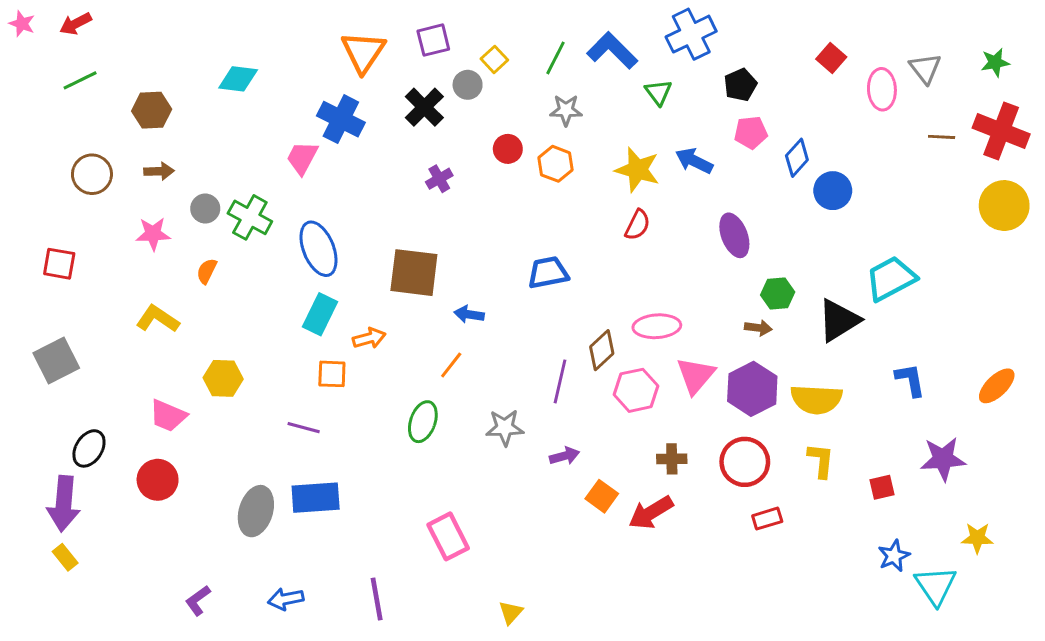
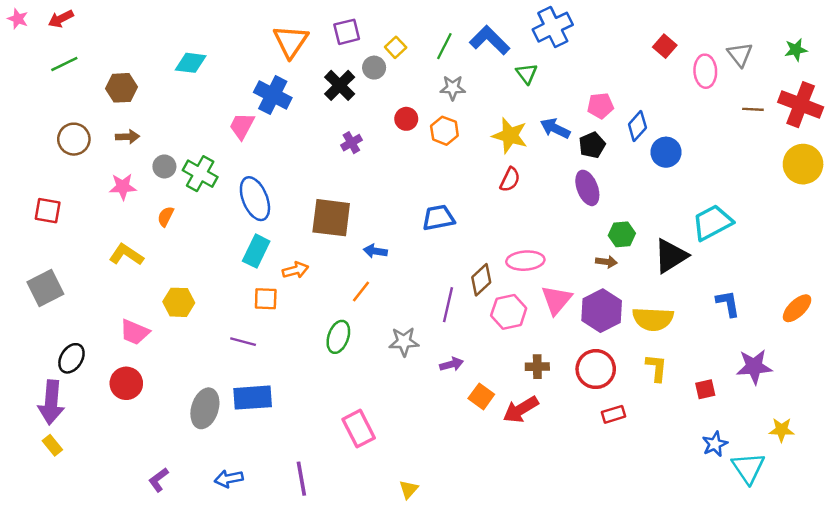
black pentagon: (740, 85) -> (592, 145), moved

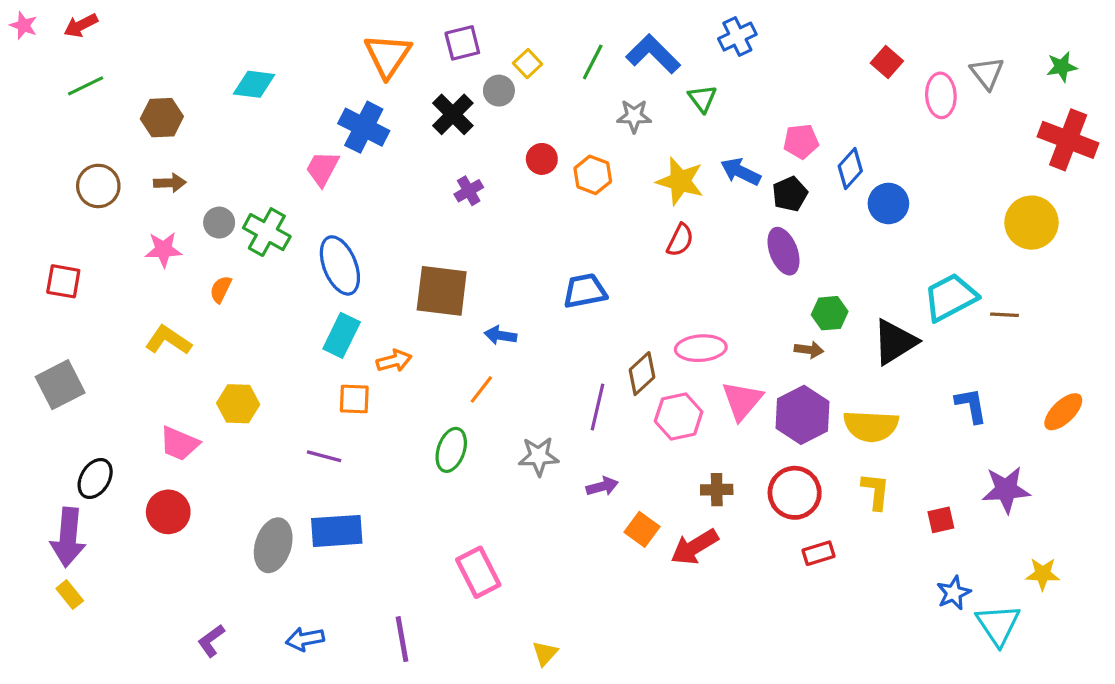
blue cross: (553, 27) -> (737, 37), size x0.7
gray star: (453, 88) -> (634, 116), moved
brown line: (753, 109) -> (1004, 315), moved
yellow circle: (803, 164) -> (1031, 223), moved

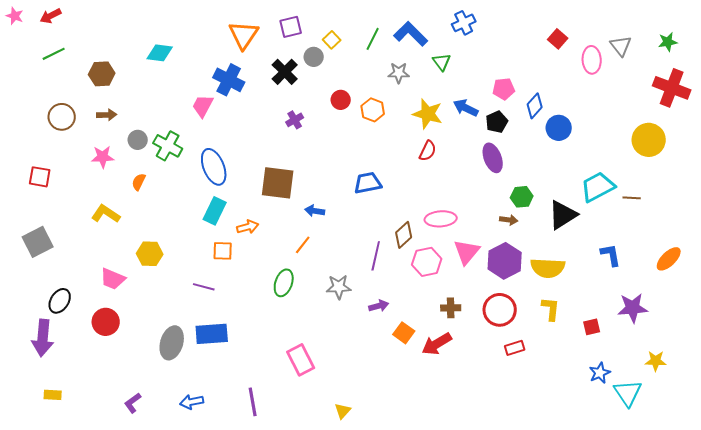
yellow rectangle: (70, 595) -> (53, 395), moved, turned -48

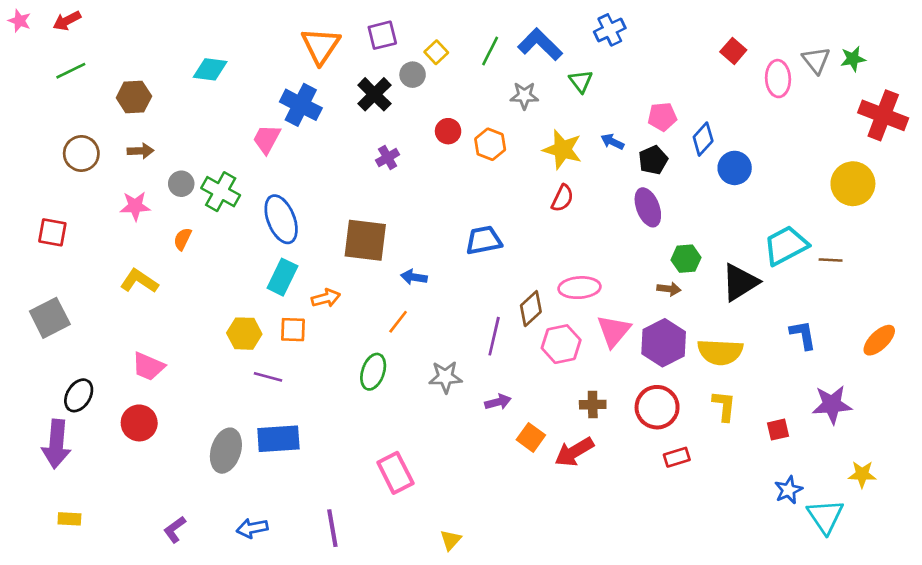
green star: (668, 42) -> (853, 59), moved
blue arrow: (466, 108) -> (612, 142), size x0.7
yellow hexagon: (150, 254) -> (244, 334), moved

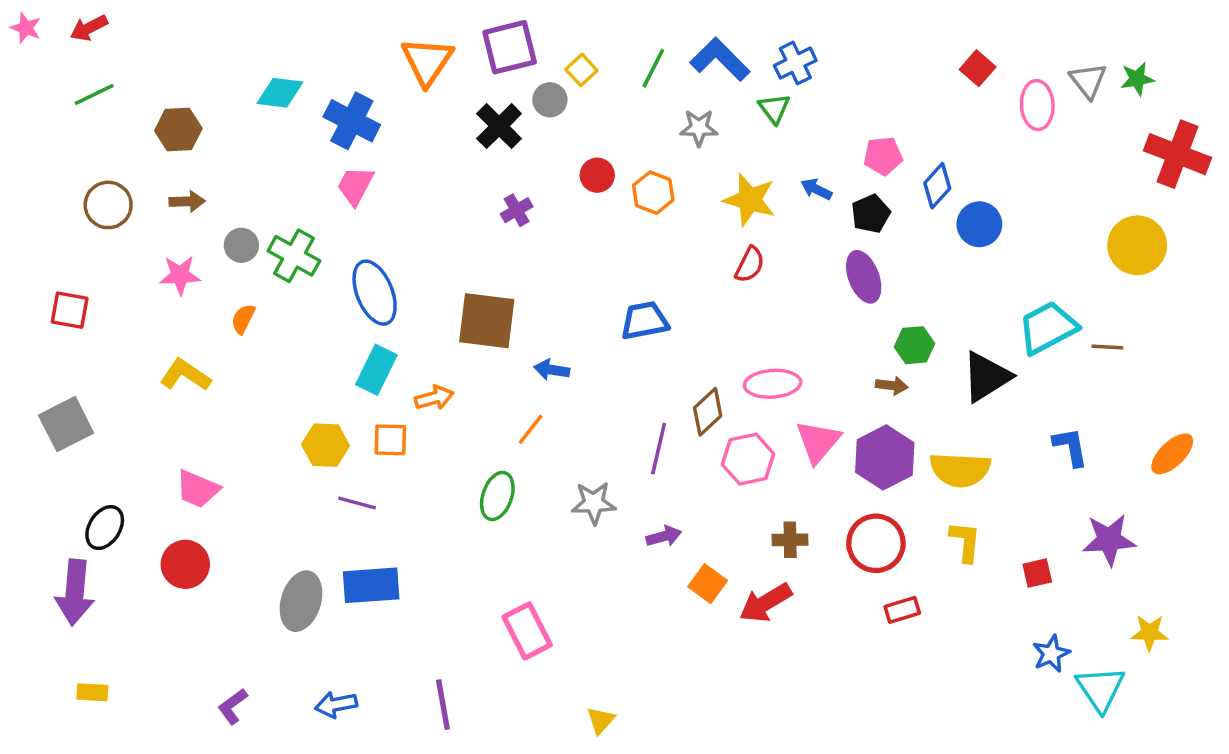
blue cross: (610, 30) -> (795, 63), moved
purple square: (382, 35) -> (510, 47), size x1.4
blue cross: (301, 105) -> (352, 121), moved

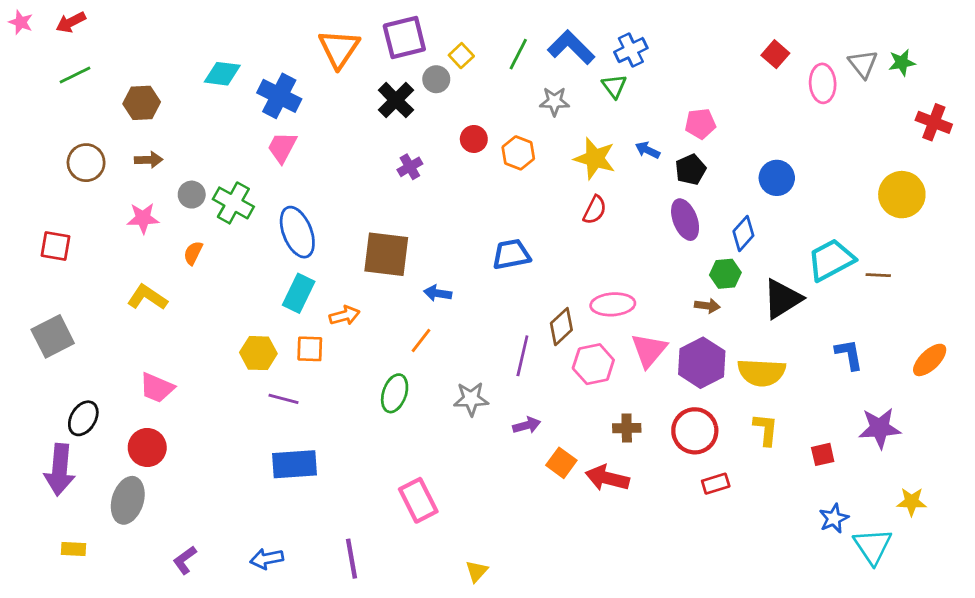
red cross: (1177, 154) -> (934, 122), size x0.7
blue diamond: (937, 186) -> (743, 233), moved
gray ellipse: (301, 601) -> (128, 500), moved
red arrow: (766, 603) -> (607, 478), turned 45

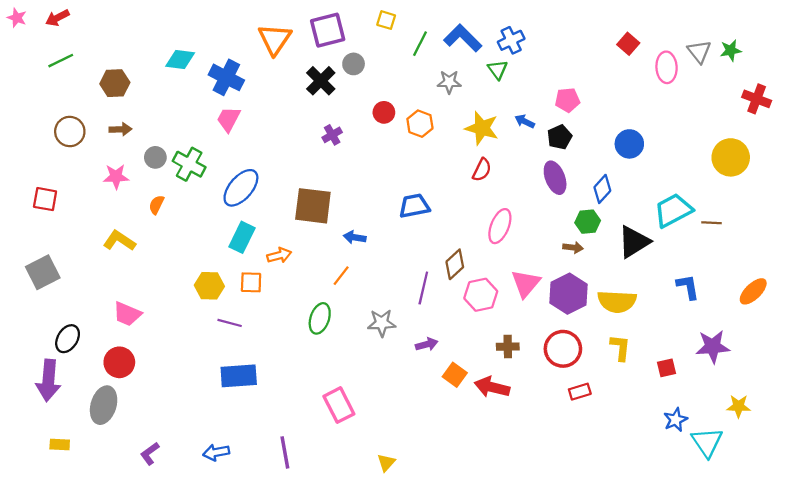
yellow square: (461, 56) -> (386, 20), moved, turned -30
blue ellipse: (297, 232) -> (241, 188), turned 63
pink ellipse: (613, 304) -> (500, 226), moved, turned -64

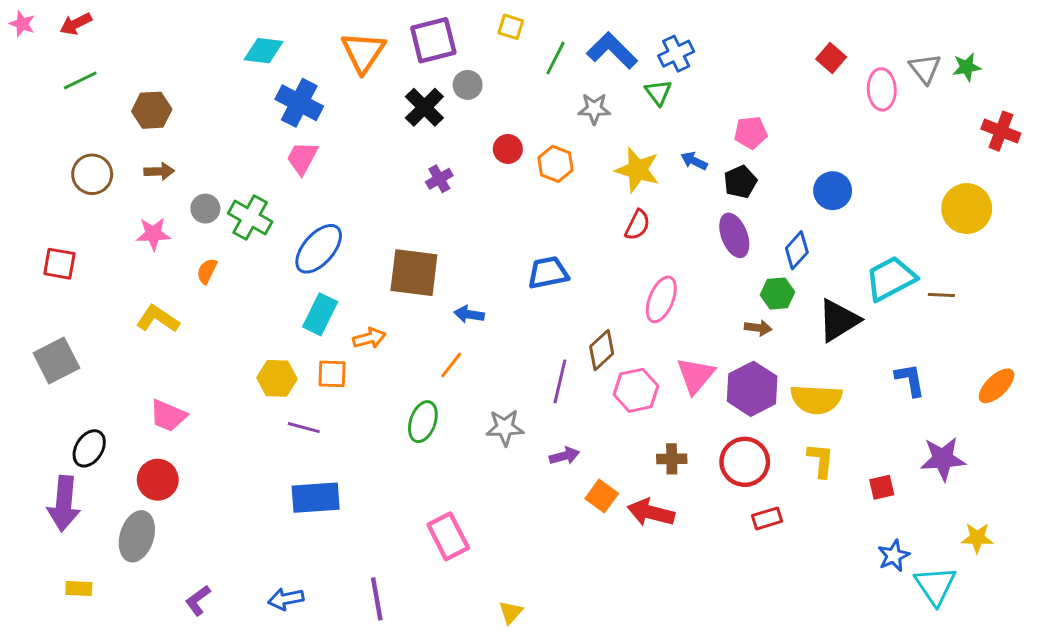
cyan diamond: (180, 59) -> (263, 51), moved

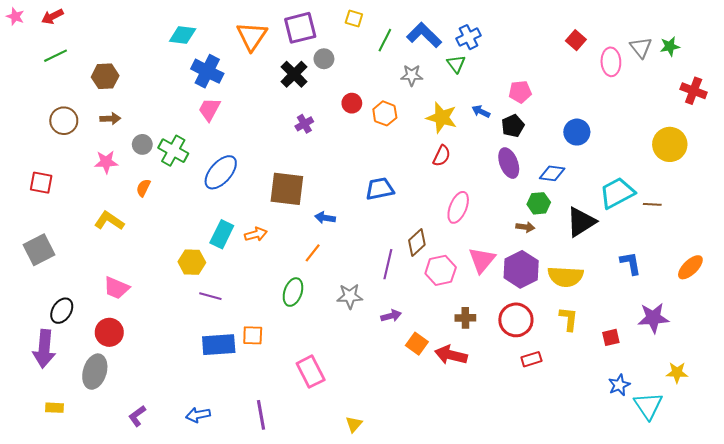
blue diamond: (797, 250) -> (552, 173), turned 55
cyan rectangle: (320, 314) -> (222, 234), moved
orange square: (332, 374) -> (253, 335), moved

